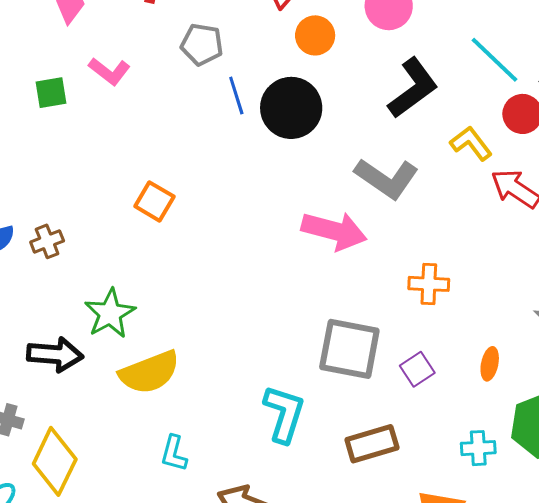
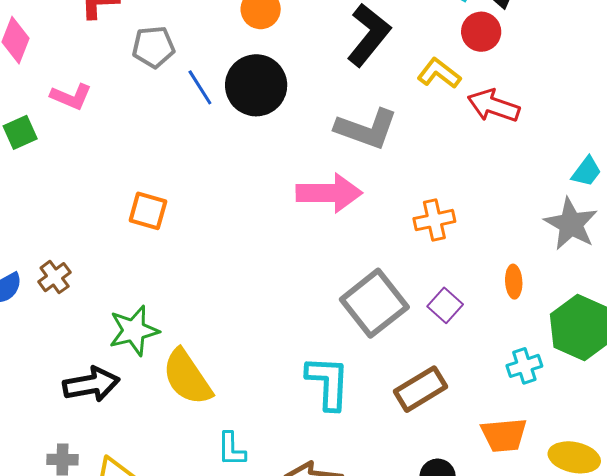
green star: (110, 313) -> (134, 331), turned 30
gray square: (349, 349) -> (374, 303), turned -34
yellow semicircle: (149, 372) -> (187, 377), turned 92

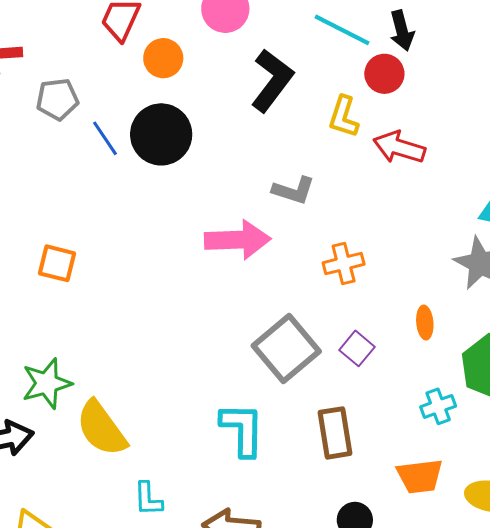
yellow L-shape: (439, 73) -> (344, 117), turned -108
gray L-shape: (366, 129) -> (294, 190), moved, size x0.7
brown rectangle: (420, 389) -> (335, 433), turned -66

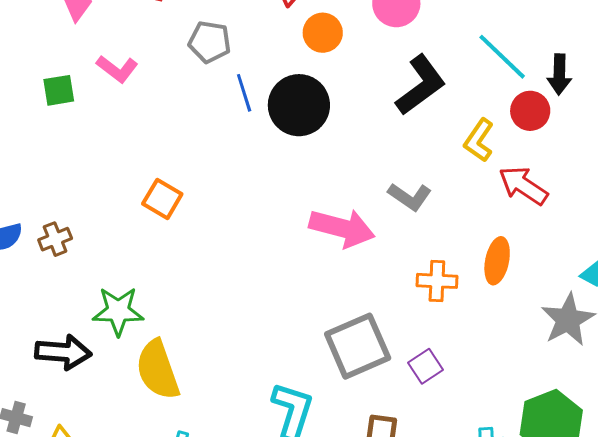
orange ellipse: (425, 323) -> (497, 261), moved, size x1.4

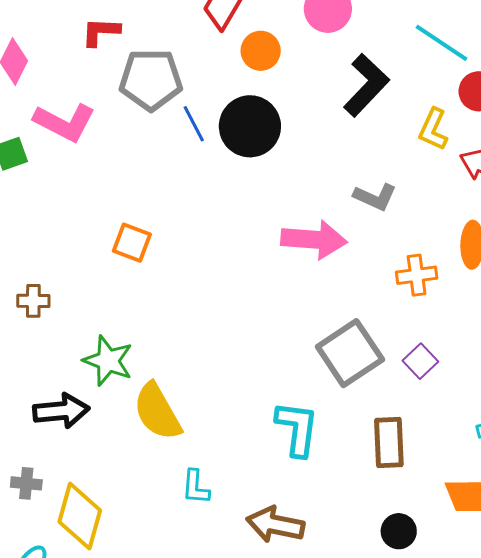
gray pentagon: (210, 42) -> (151, 80), size x1.5
pink L-shape: (117, 69) -> (65, 122), size x1.5
brown cross: (55, 239) -> (33, 301), turned 32
green star: (118, 311) -> (108, 361), turned 30

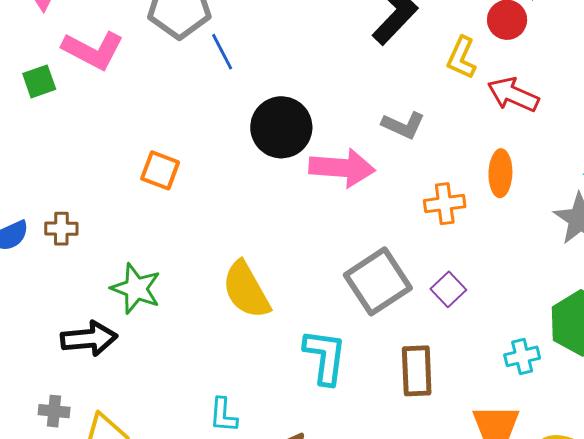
black circle: (250, 126) -> (281, 127), moved
yellow semicircle: (157, 412) -> (246, 290), moved

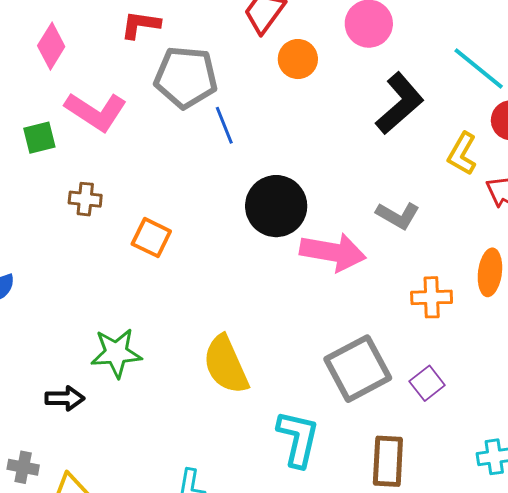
brown cross: (61, 229) -> (85, 199), moved
green star: (136, 289) -> (116, 353), turned -30
black arrow: (89, 339) -> (65, 398), size x0.7

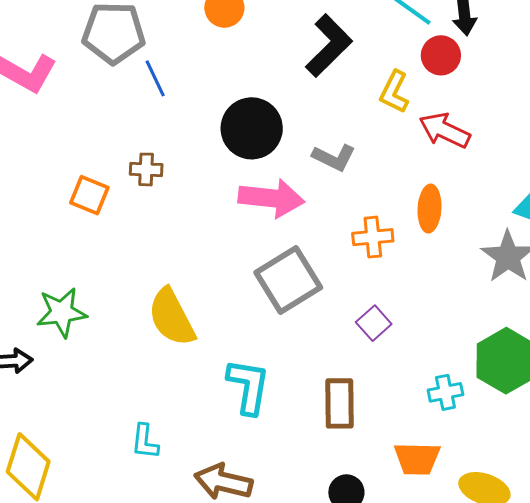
brown cross: (85, 199) -> (146, 169), moved
black circle: (276, 206) -> (252, 128), moved
gray square: (358, 369) -> (288, 280), moved

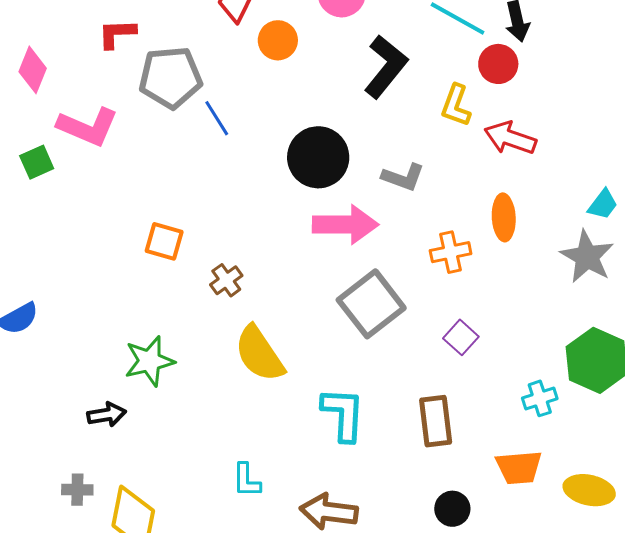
brown cross: (146, 169) -> (226, 280), moved, turned -32

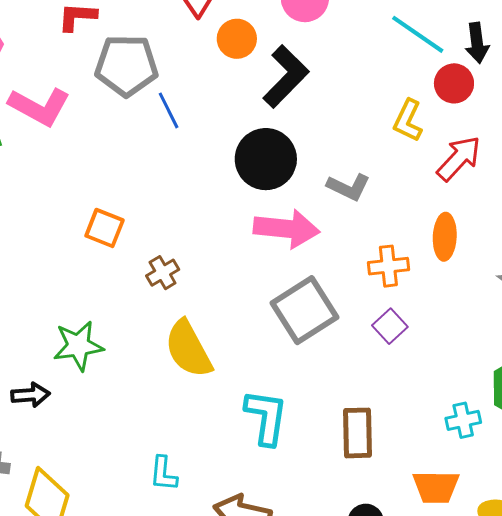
black L-shape: (386, 67) -> (286, 77), moved
red arrow: (510, 138) -> (459, 158), turned 108
purple square: (461, 337) -> (390, 326), moved

